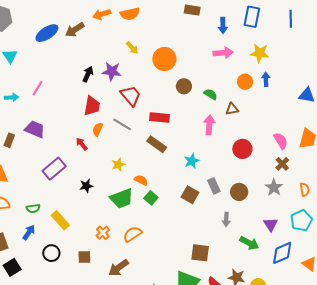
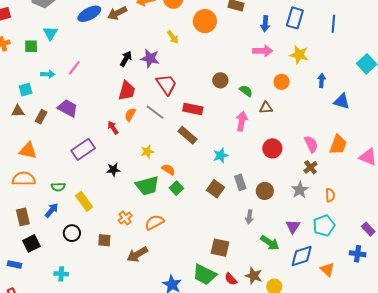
orange circle: (164, 59) -> (205, 21), moved
blue arrow: (266, 79) -> (322, 81), moved

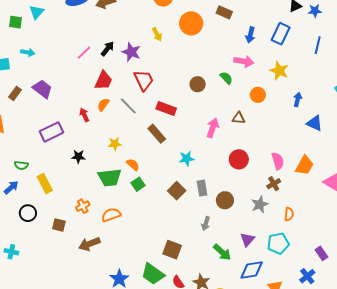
pink line: (74, 68) -> (84, 53), moved
green semicircle: (246, 91) -> (226, 78), moved
blue cross: (358, 254) -> (307, 276), turned 35

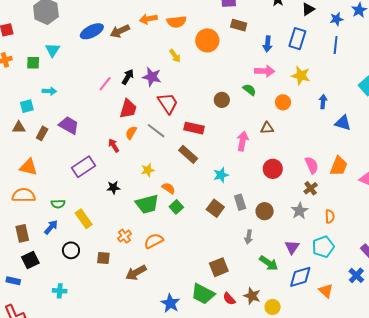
blue star: (315, 11) -> (337, 19), moved
brown square: (172, 250) -> (219, 267), turned -36

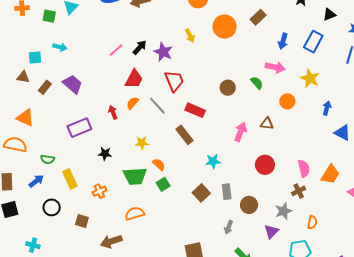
brown rectangle: (239, 25) -> (258, 17), turned -70
orange cross: (124, 236) -> (99, 191), moved
purple triangle: (292, 247) -> (271, 231), moved

